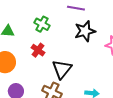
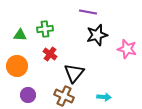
green cross: (42, 24) -> (45, 29), moved, turned -35

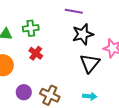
black triangle: (74, 73) -> (90, 63), moved
purple circle: (28, 95) -> (24, 92), moved

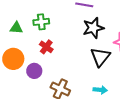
purple circle: (24, 92) -> (34, 71), moved

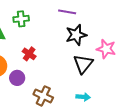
green cross: (41, 22) -> (21, 19), moved

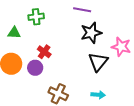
purple circle: (17, 78) -> (35, 68), moved

